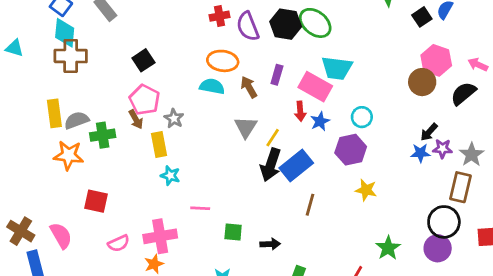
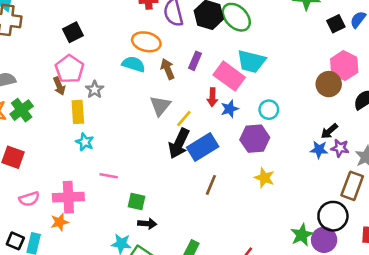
green cross: (103, 135) -> (22, 110), moved, turned -35
black arrow: (270, 244) -> (147, 224), moved
green star: (388, 248) -> (302, 235), moved

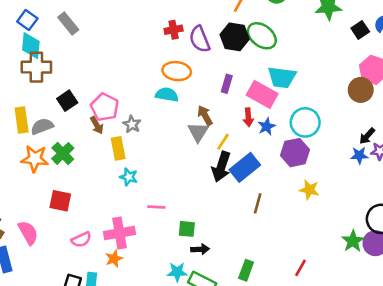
black square: (73, 32) -> (67, 101), moved
brown arrow: (168, 69) -> (205, 115), moved
cyan circle: (269, 110) -> (305, 122), size x1.5

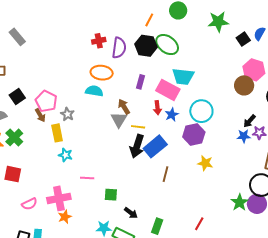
purple semicircle: (200, 39) -> (119, 48), turned -150
yellow line: (223, 142) -> (138, 127), turned 64
black arrow: (200, 249) -> (131, 213), moved, turned 40
orange star: (114, 259) -> (65, 217), moved

